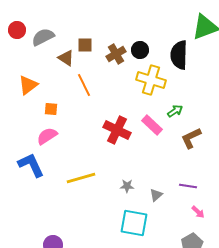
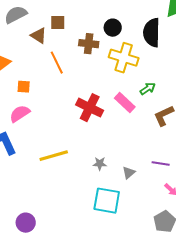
brown cross: (116, 54) -> (89, 44), moved, turned 36

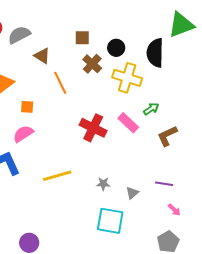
brown square: (58, 23) -> (82, 38), moved
brown cross: (89, 44) -> (92, 64), turned 36

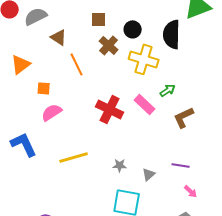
pink semicircle: (23, 134) -> (52, 112), moved

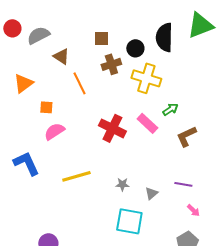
black semicircle: (172, 34) -> (164, 37), moved
brown cross: (109, 45) -> (111, 64), turned 30

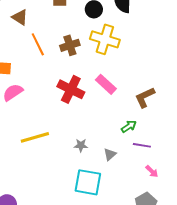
brown cross: (111, 64) -> (70, 45), moved
green arrow: (170, 109) -> (129, 126), moved

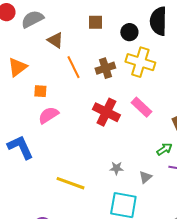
yellow line: (35, 137) -> (70, 183), moved, turned 36

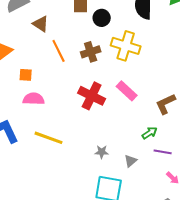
black circle: (129, 32) -> (102, 18), moved
pink semicircle: (48, 115) -> (34, 99), turned 35
yellow line: (70, 183) -> (49, 138), moved

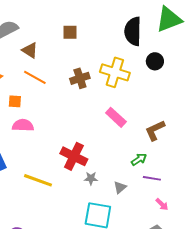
black circle: (102, 18) -> (155, 61), moved
orange line: (59, 51) -> (35, 77), moved, turned -35
red cross: (92, 96) -> (74, 156), moved
yellow line: (49, 138) -> (38, 180), moved

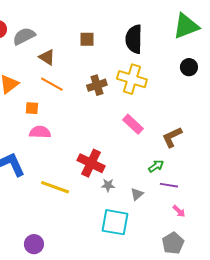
black semicircle: (133, 31) -> (134, 39), moved
black circle: (155, 61) -> (189, 67), moved

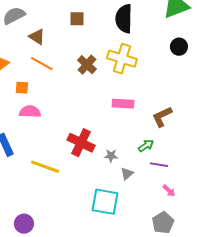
brown cross: (97, 85) -> (87, 65), turned -30
pink rectangle: (133, 124) -> (123, 104), turned -40
gray star: (108, 185) -> (111, 156), moved

